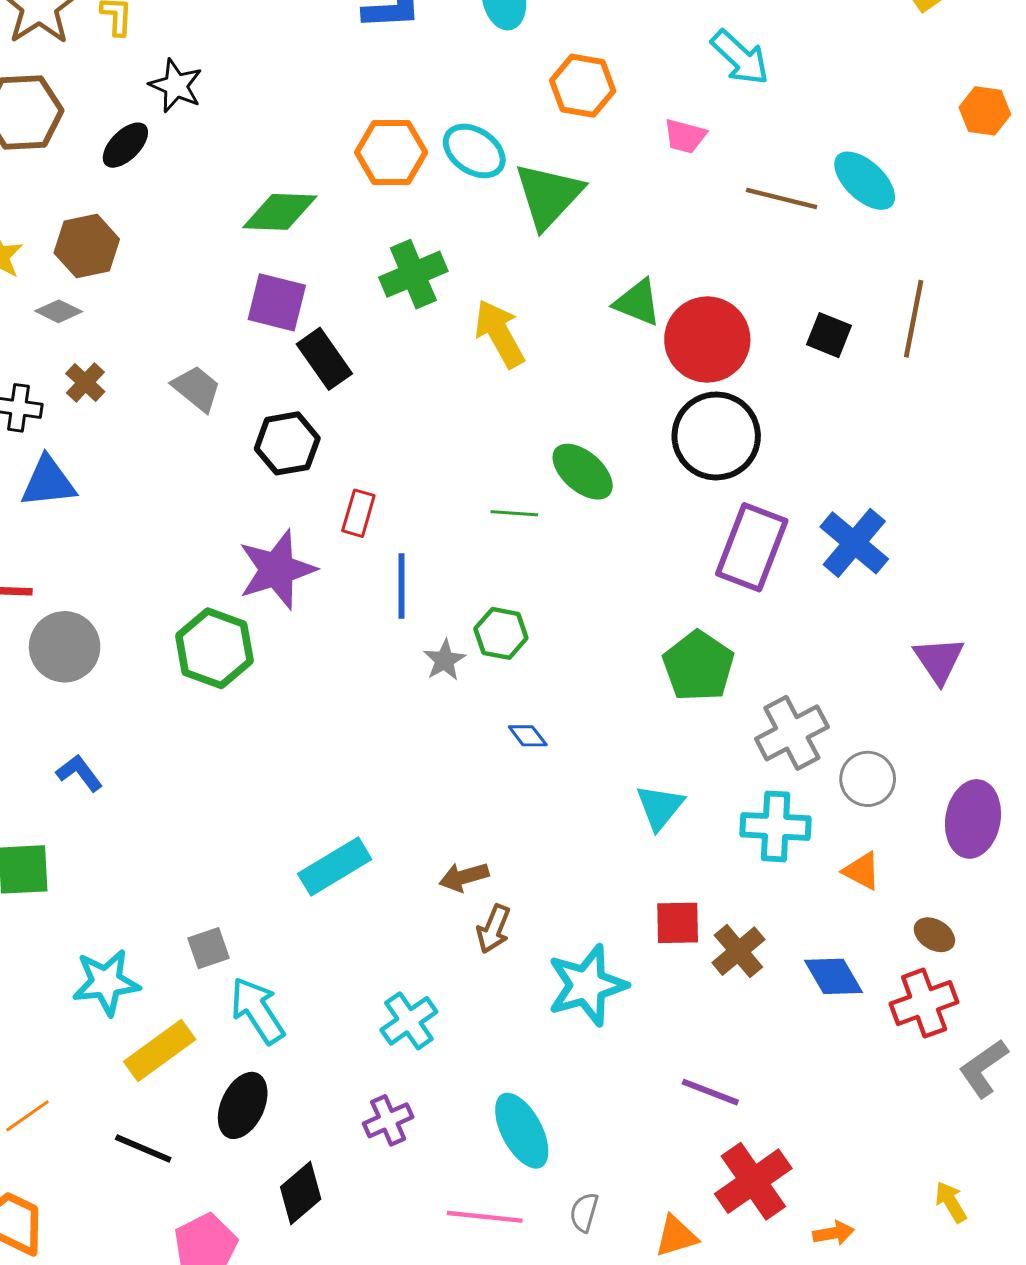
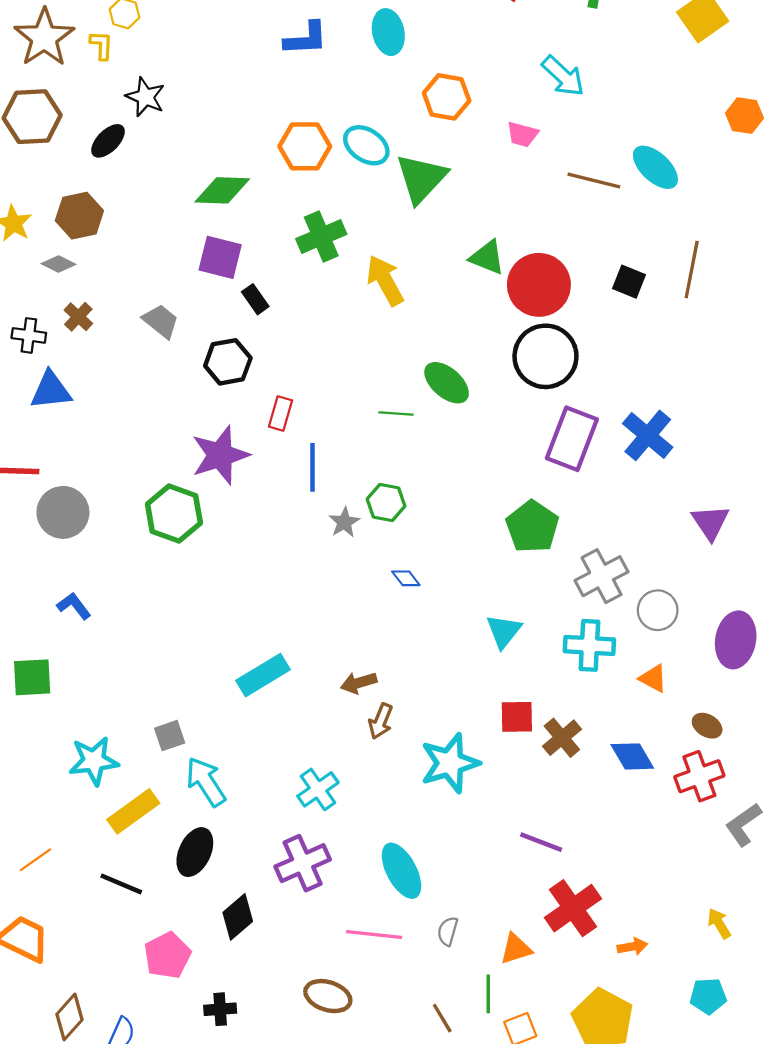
black rectangle: (324, 359) -> (255, 299), size x0.7
purple cross: (388, 1120) -> (303, 863), size x1.5

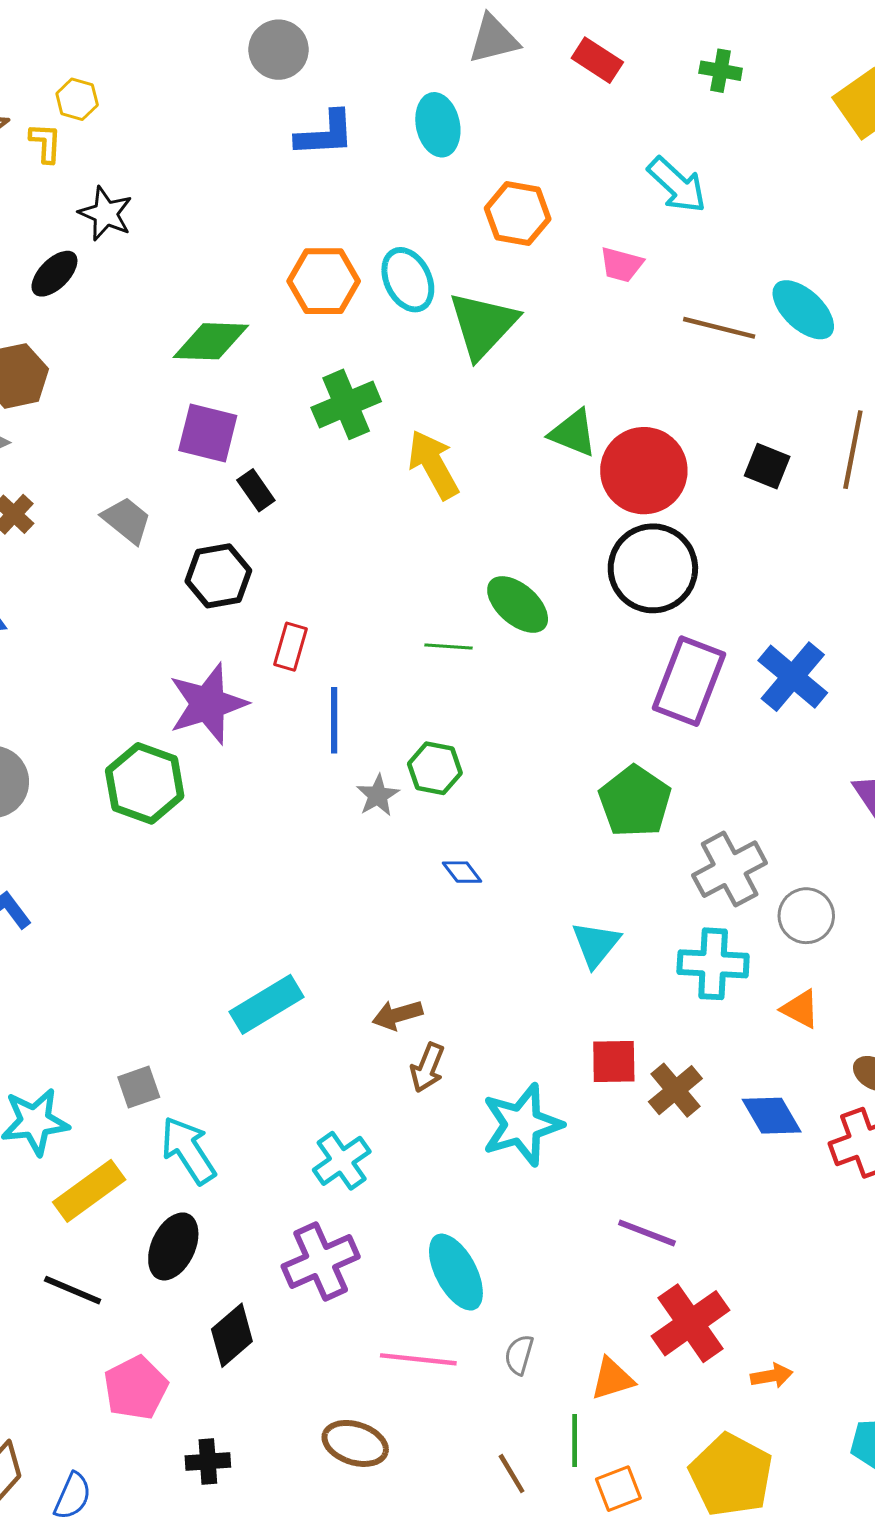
cyan ellipse: (366, 145) -> (408, 280), turned 30

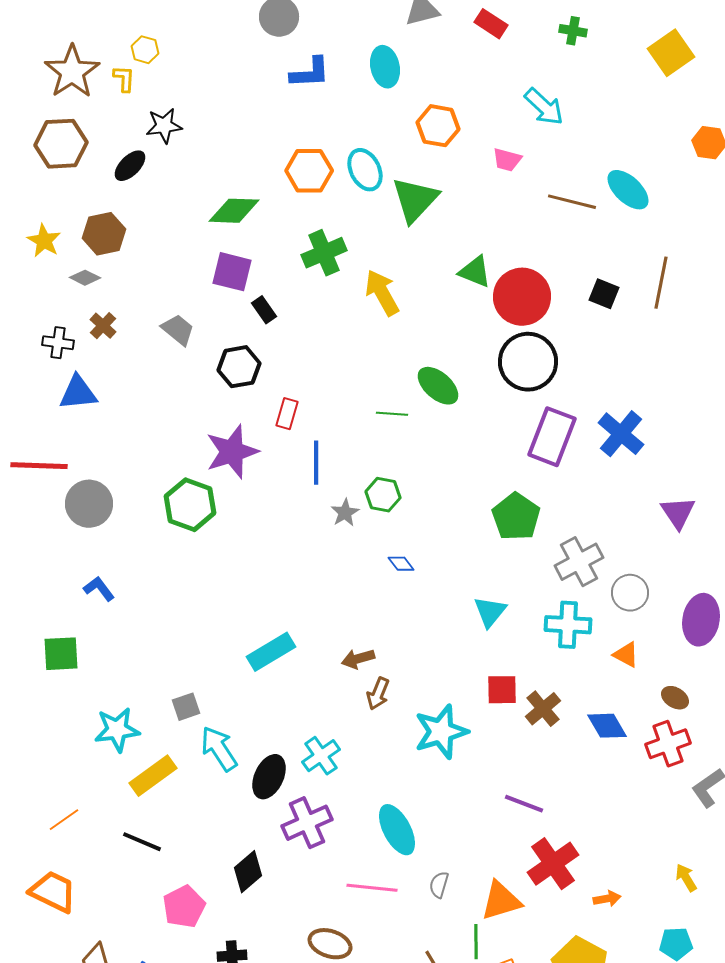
black star: (106, 214) -> (164, 126), turned -30
black ellipse: (173, 1246) -> (269, 777), moved
orange triangle: (612, 1379) -> (501, 901), size x1.4

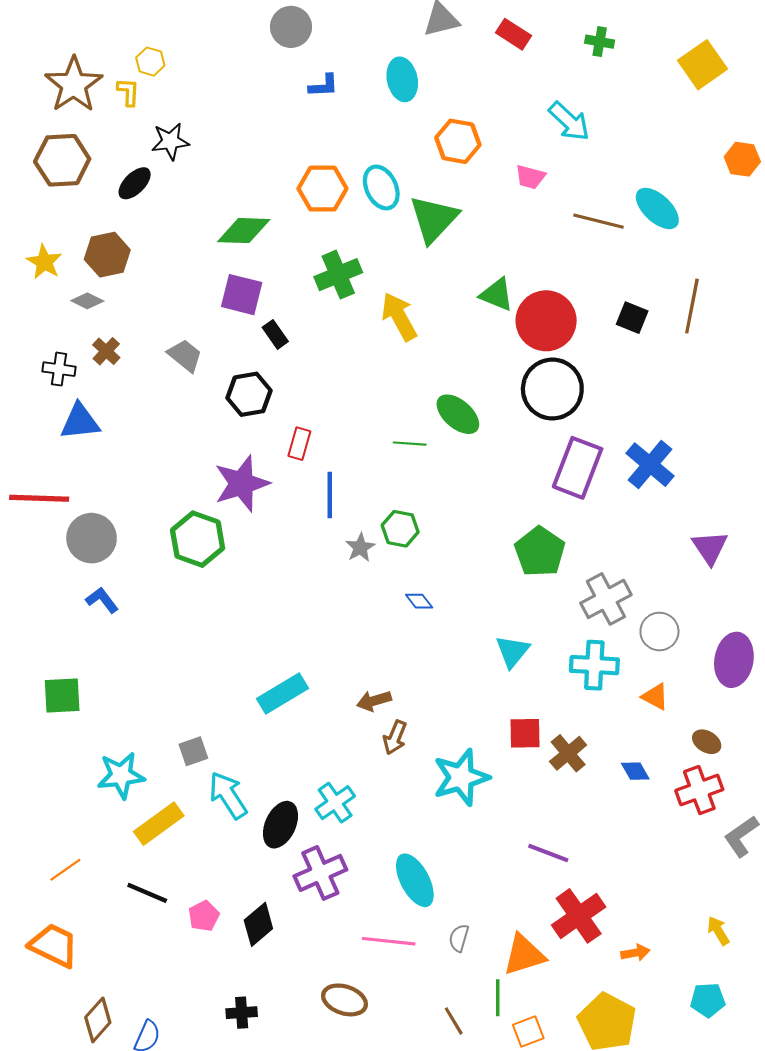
blue L-shape: (310, 73) -> (324, 86), size x0.7
blue L-shape: (99, 589) -> (102, 600), moved
blue diamond: (607, 726) -> (635, 771), size x0.7
pink pentagon: (184, 907) -> (204, 916), moved, size x0.7

